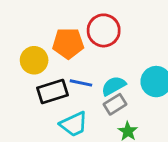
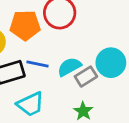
gray rectangle: (115, 104) -> (86, 77), moved

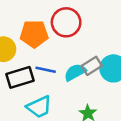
gray rectangle: (86, 77) -> (92, 66), moved

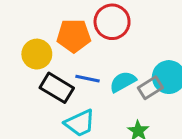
gray rectangle: (92, 66) -> (150, 88), moved
black rectangle: (20, 77) -> (57, 88), turned 48

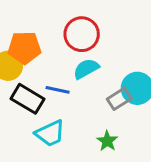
orange pentagon: (74, 36) -> (24, 48), moved
cyan semicircle: (123, 82) -> (86, 69), moved

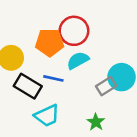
orange pentagon: (24, 48) -> (50, 42), moved

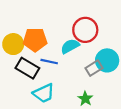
red circle: (74, 31) -> (85, 30), moved
orange pentagon: (50, 42) -> (35, 40), moved

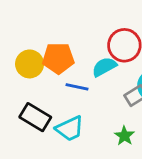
black rectangle: (27, 68) -> (35, 117), moved

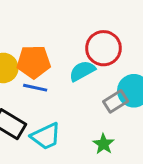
blue line: (77, 87) -> (35, 88), moved

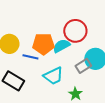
orange pentagon: (34, 62) -> (43, 44), moved
cyan trapezoid: (46, 136) -> (53, 76), moved

